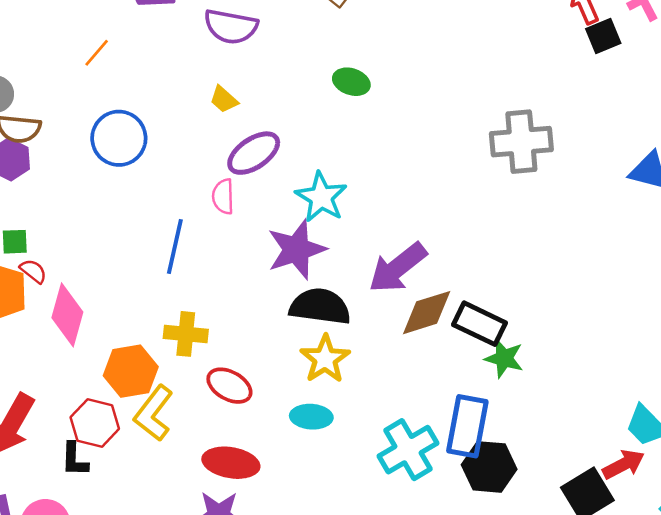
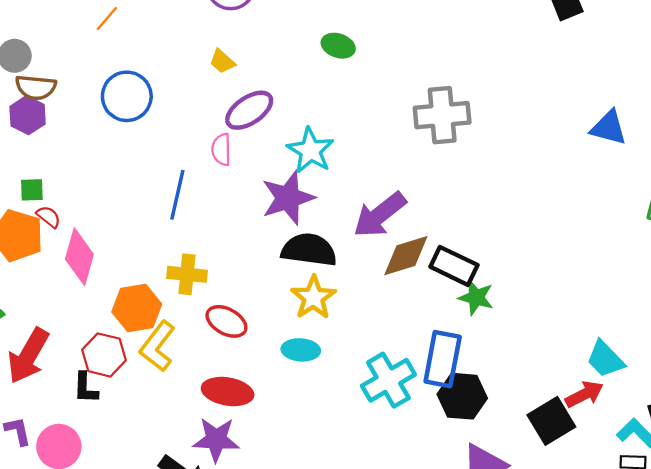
gray cross: (521, 142) -> (442, 115), moved

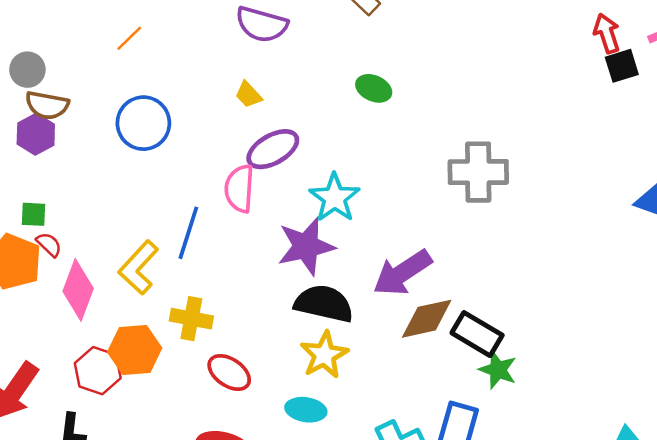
pink semicircle: (221, 149) -> (239, 189), size x1.4
yellow L-shape: (157, 346) -> (138, 268), moved
red hexagon: (104, 355) -> (98, 371), moved

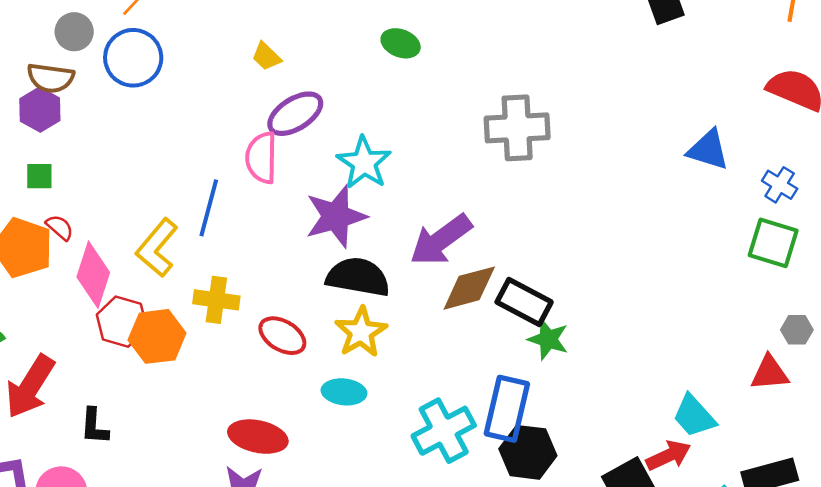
gray circle: (27, 70) -> (74, 32), moved
blue circle: (143, 123) -> (133, 58), moved
green square: (34, 214) -> (39, 176), moved
red hexagon: (98, 371) -> (122, 322), moved
red ellipse: (229, 372) -> (282, 336), moved

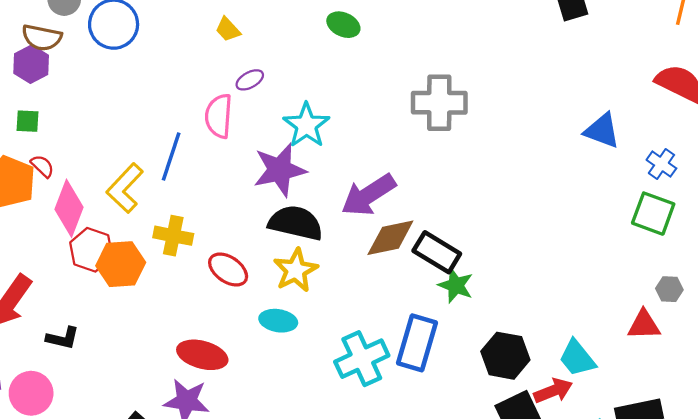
purple ellipse: (295, 114) -> (250, 80), size x0.6
black L-shape: (94, 426) -> (63, 338), turned -84
black hexagon: (528, 452) -> (505, 356), moved

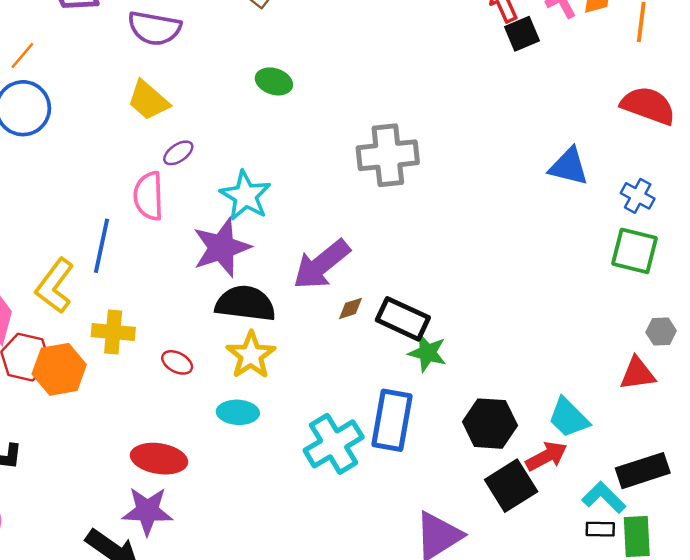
yellow trapezoid: (228, 29) -> (148, 100), size x1.5
brown diamond: (390, 238) -> (351, 308), size x0.5
red ellipse: (228, 269) -> (177, 362), size x0.7

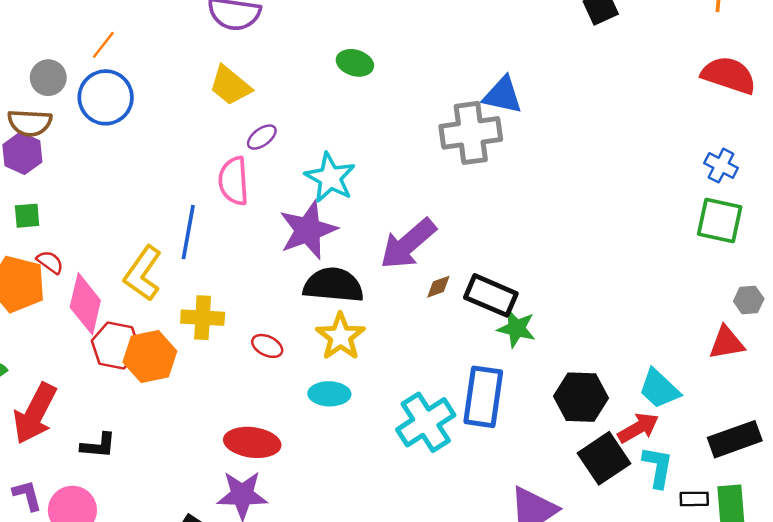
blue triangle: (569, 167) -> (503, 95), moved
cyan L-shape: (604, 497) -> (658, 467), moved, turned 57

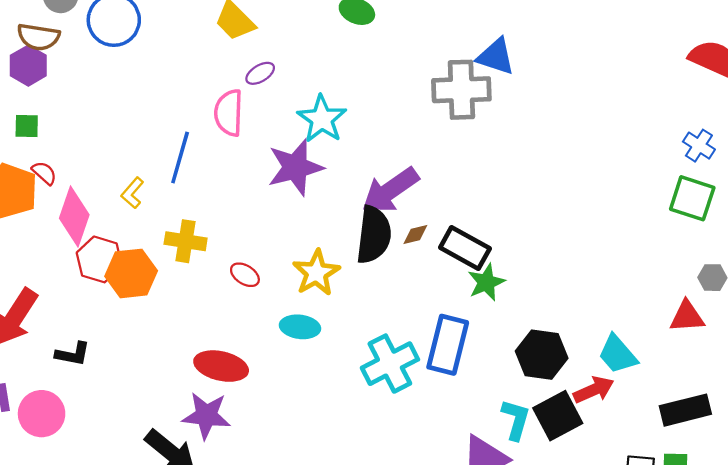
yellow L-shape: (143, 273) -> (132, 193), size x0.6
black semicircle: (333, 285) -> (374, 235), moved, turned 86
green star: (516, 329) -> (486, 282), turned 30
cyan L-shape: (658, 467) -> (516, 420), moved

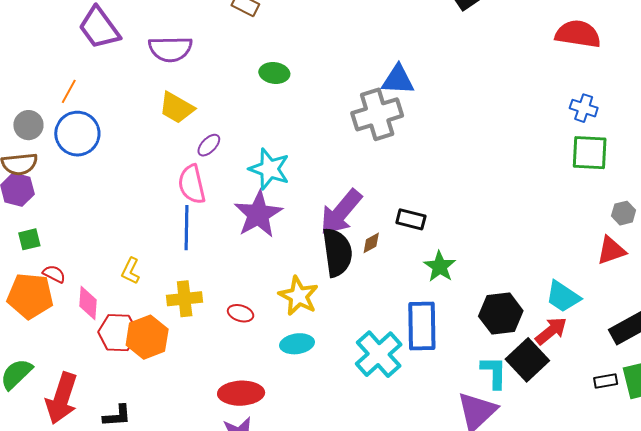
blue line: (180, 158) -> (186, 228), moved
pink diamond: (74, 216) -> (88, 303), size x0.7
black rectangle: (465, 248) -> (411, 219), moved, size x0.7

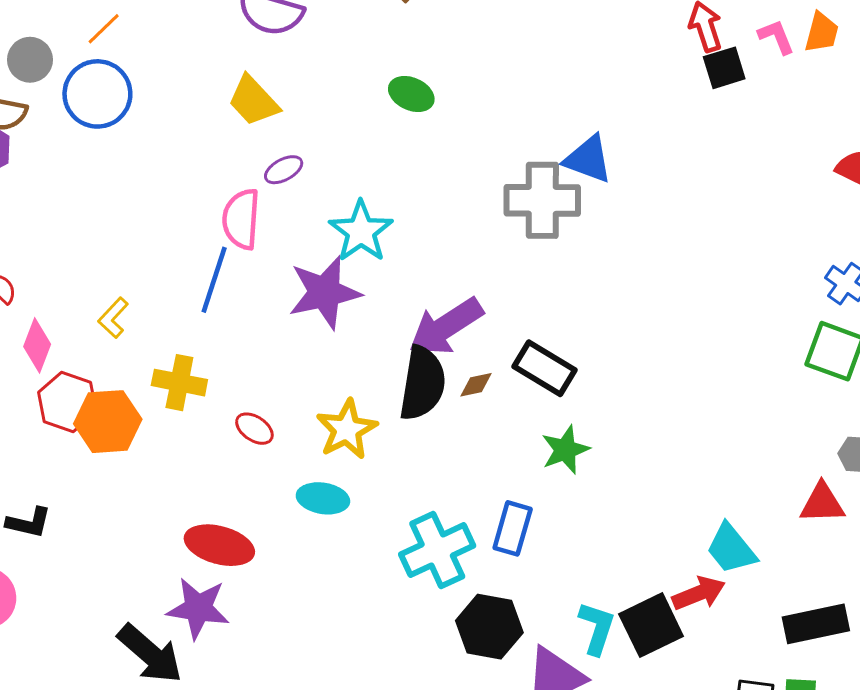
black rectangle: (411, 219) -> (545, 368), size x1.4
black hexagon: (501, 314) -> (489, 627), moved
blue rectangle: (422, 326) -> (513, 528), size x0.7

